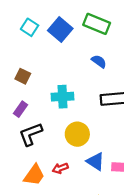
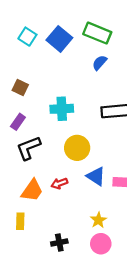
blue semicircle: (99, 61) -> (100, 63), moved, turned -84

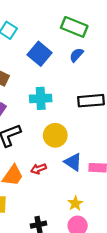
blue square: (59, 39) -> (40, 54), moved

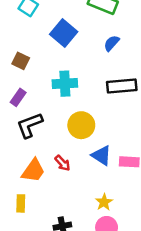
blue semicircle: (76, 55) -> (112, 43), moved
red arrow: (38, 169) -> (62, 163), turned -112

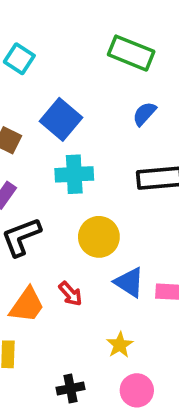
blue square: (64, 33) -> (61, 119), moved
yellow star: (104, 202) -> (120, 345), moved

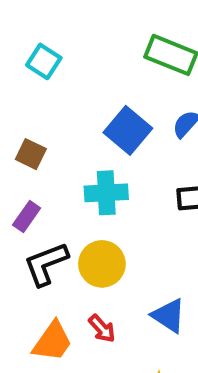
blue square: (61, 119) -> (128, 130), moved
yellow circle: (99, 237) -> (102, 264), moved

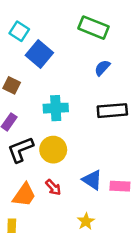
blue square: (128, 130) -> (39, 54), moved

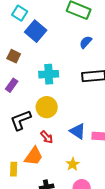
black L-shape: (20, 150) -> (21, 120), moved
orange trapezoid: (24, 195) -> (34, 156), moved

